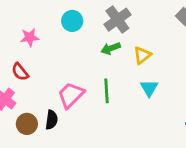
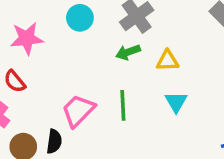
pink star: (30, 37) -> (27, 38), size x1.4
yellow triangle: (142, 55) -> (168, 61), turned 36

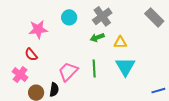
cyan triangle: (176, 102) -> (125, 67), size x1.5

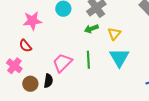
yellow triangle: (120, 42) -> (114, 34), turned -48

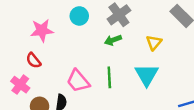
yellow triangle: (114, 34) -> (154, 42), moved
pink trapezoid: (62, 63) -> (78, 81), turned -85

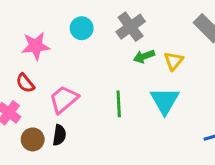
green arrow: (113, 40) -> (144, 56), moved
pink trapezoid: (78, 81) -> (64, 99), moved, turned 90

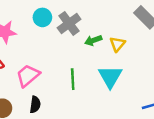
gray cross: (131, 27) -> (69, 23), moved
black semicircle: (59, 135) -> (35, 105), moved

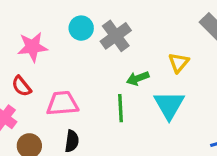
green arrow: (93, 40) -> (138, 78), moved
pink trapezoid: (28, 76) -> (62, 103), turned 35

